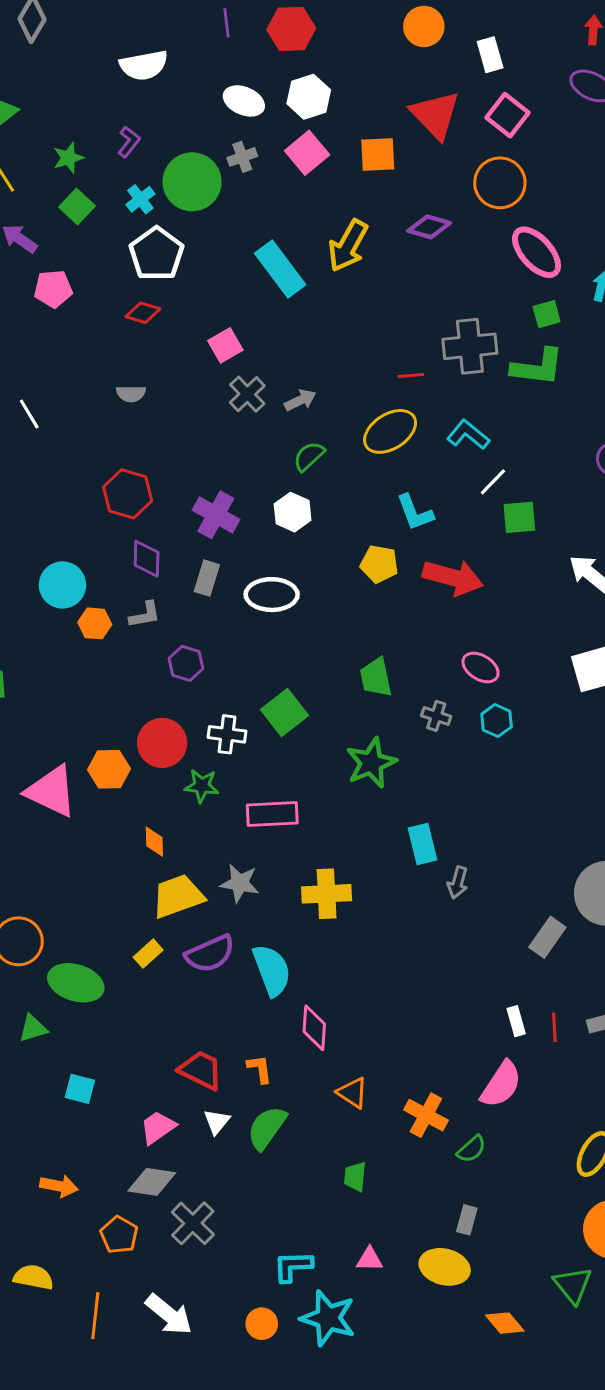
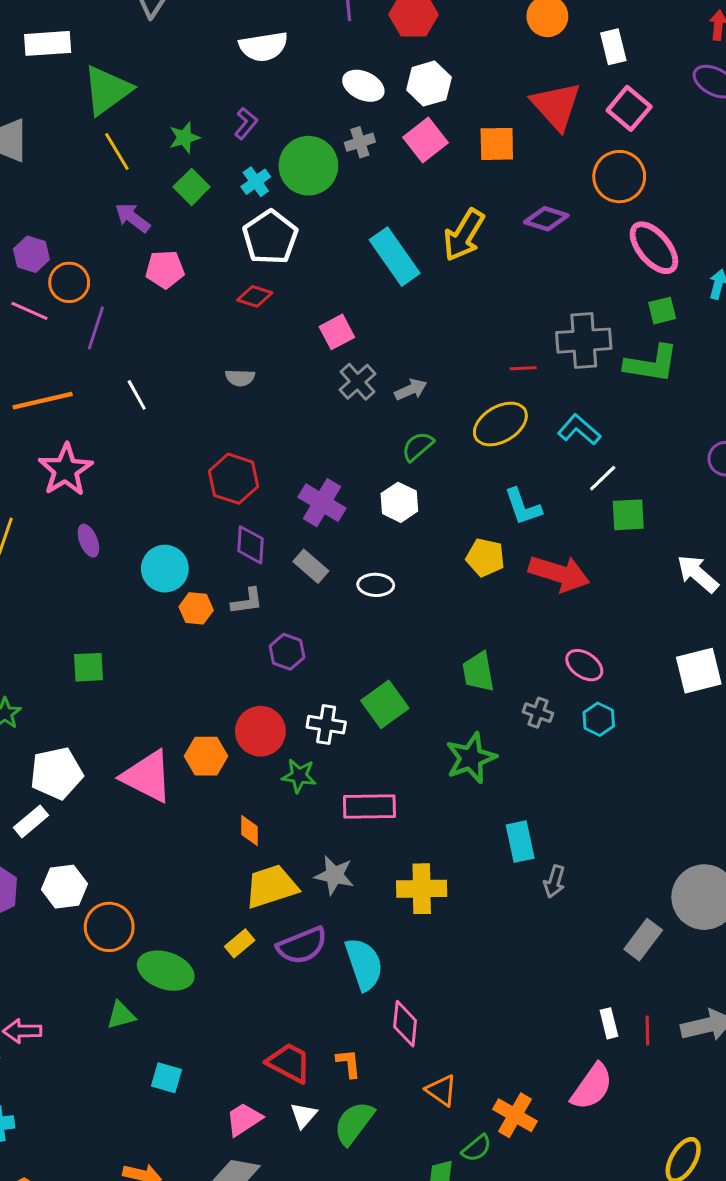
gray rectangle: (207, 578) -> (311, 566), turned -68
white ellipse: (272, 595) -> (376, 585), size x0.7
green semicircle: (472, 1149) -> (477, 1148), moved

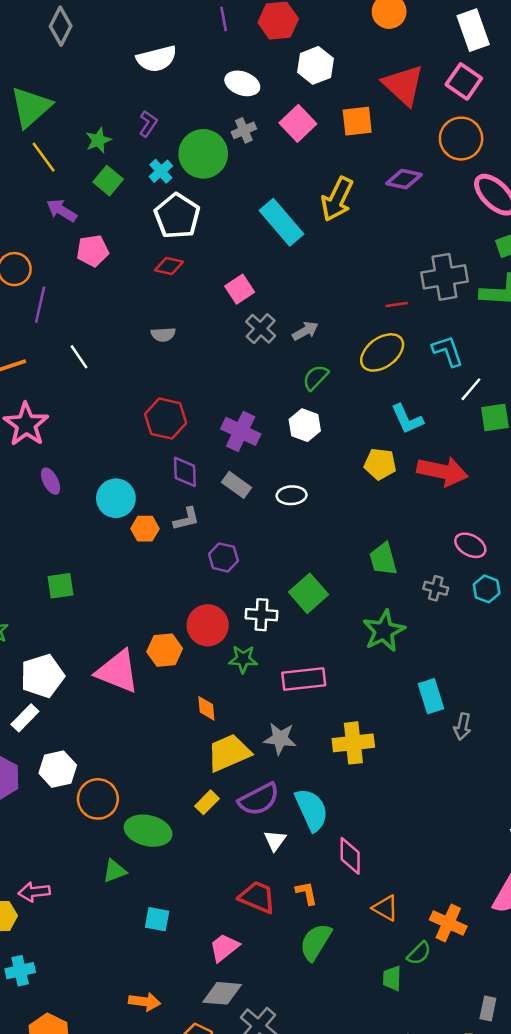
white rectangle: (613, 47) -> (473, 30), moved, size x1.4
white hexagon: (429, 84) -> (316, 65), moved
cyan L-shape: (579, 430) -> (448, 351), turned 36
white triangle: (304, 1115) -> (275, 840), moved

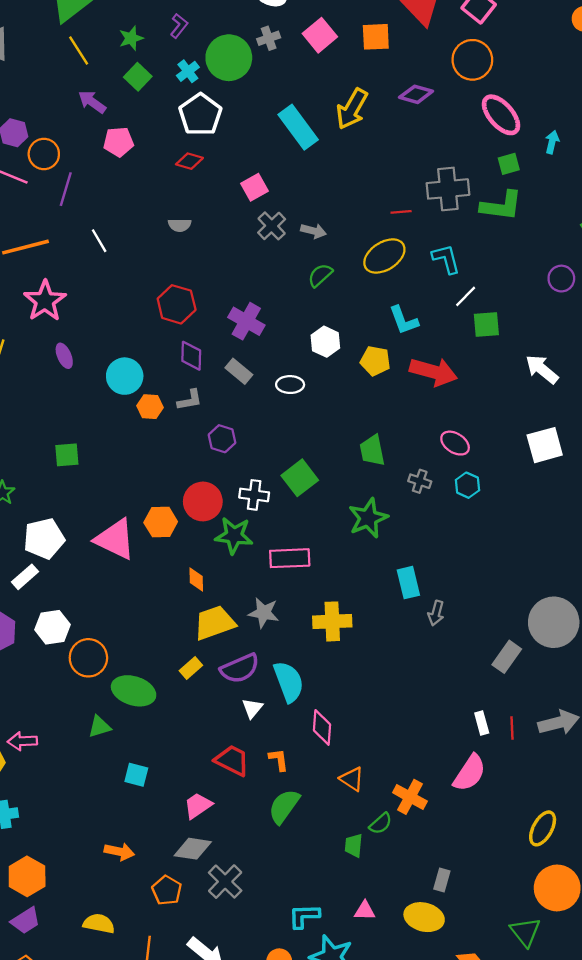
gray arrow: (305, 331) -> (314, 231), turned 40
white hexagon: (305, 425) -> (325, 342), moved
green star: (243, 659) -> (234, 536), size x1.4

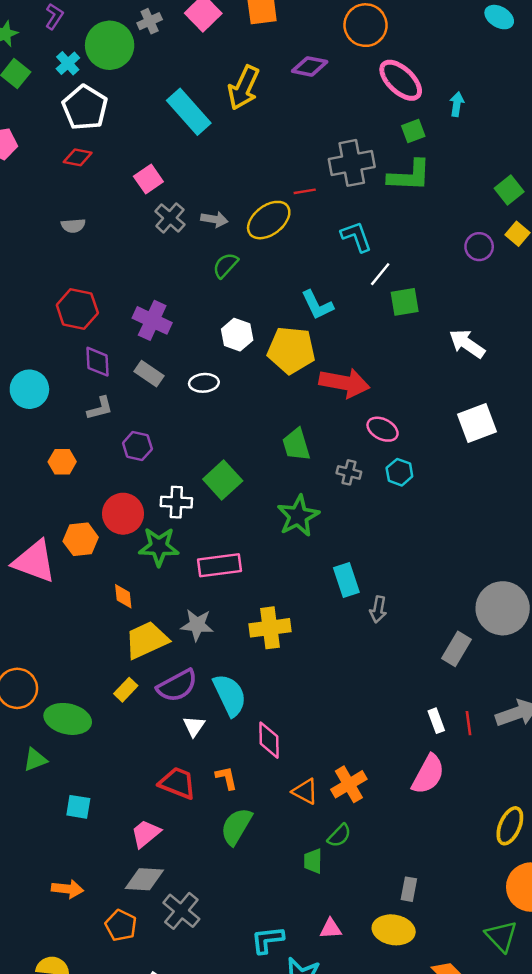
yellow ellipse: (384, 256) -> (269, 220), moved
yellow pentagon: (375, 361) -> (291, 350), size x1.5
red arrow: (433, 372) -> (344, 383), moved
orange hexagon: (150, 407) -> (62, 462), moved
orange cross: (410, 797) -> (349, 784), moved, turned 36

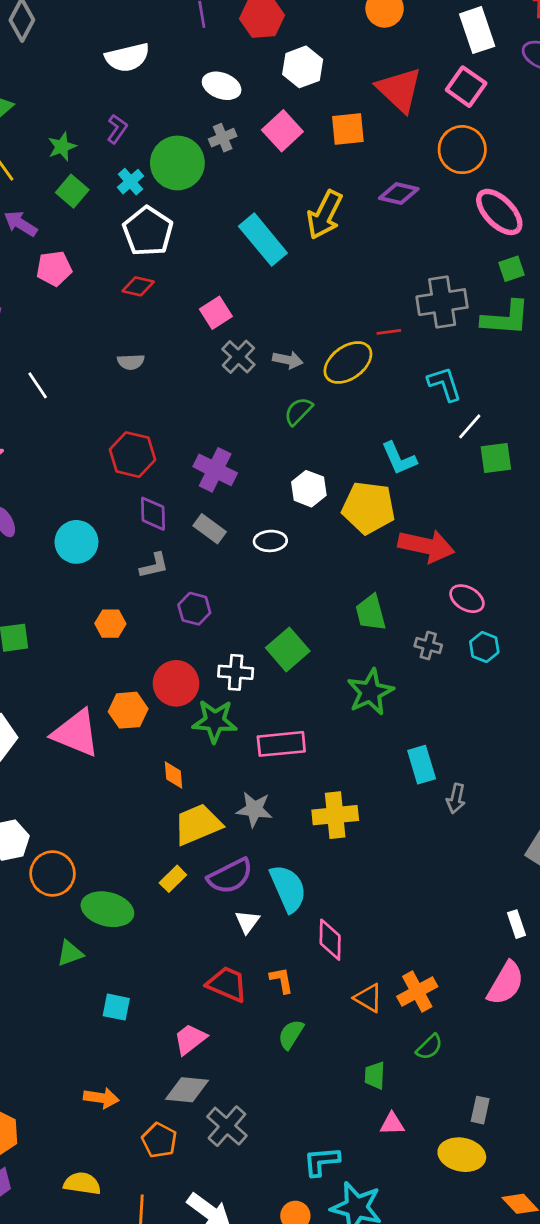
green semicircle: (236, 826) -> (291, 1034), size x0.7
green semicircle: (339, 836) -> (429, 1047), moved
pink triangle: (331, 929) -> (392, 1124), moved

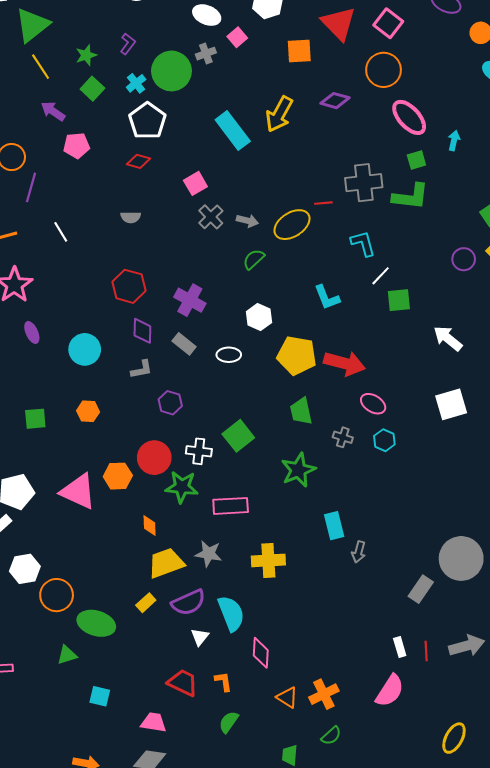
pink square: (282, 131) -> (237, 37), moved, size x0.7
yellow pentagon: (368, 508) -> (297, 355), moved
orange hexagon: (110, 624) -> (88, 411), moved
pink trapezoid: (190, 1039) -> (154, 722), turned 44

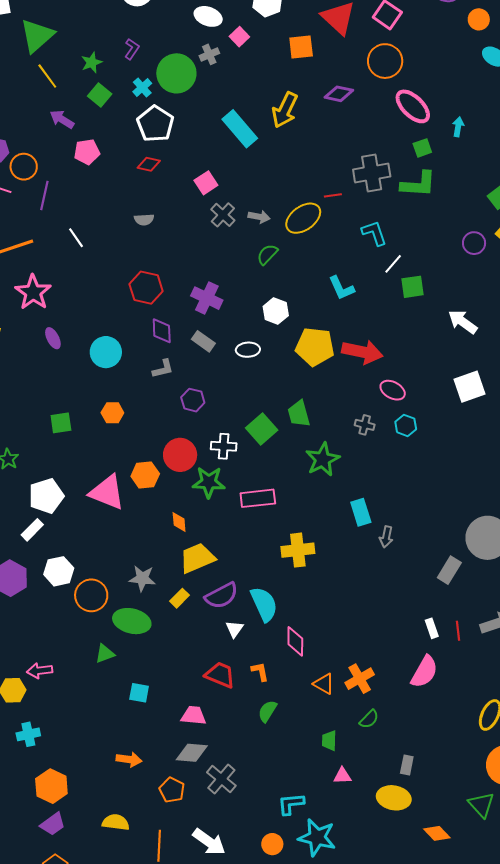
green trapezoid: (301, 411) -> (299, 414), moved
gray star: (209, 554) -> (142, 578), moved

